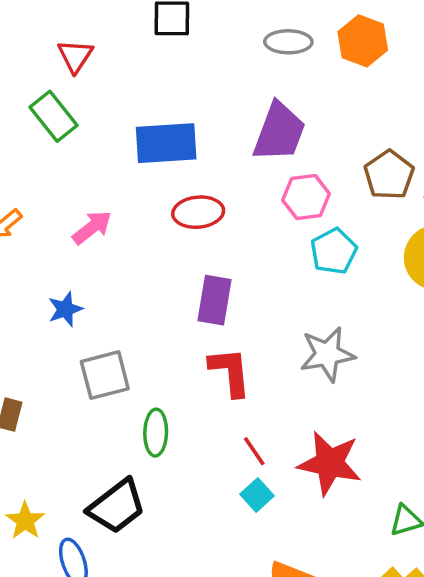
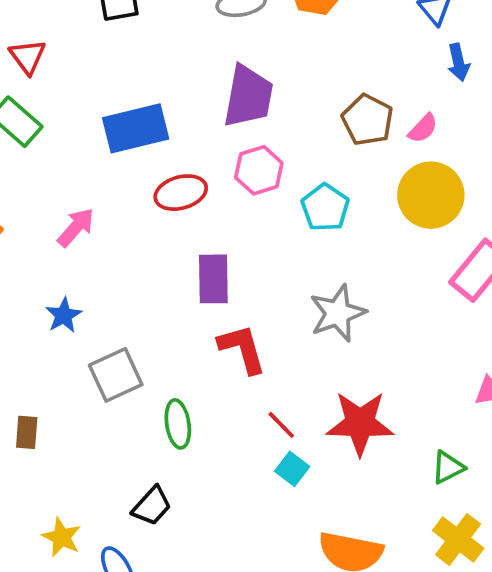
pink hexagon: (306, 197) -> (259, 170), moved
black trapezoid: (117, 506) -> (152, 506), size x0.7

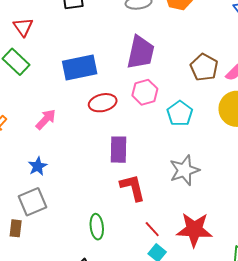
gray square: (116, 375) -> (33, 202), moved

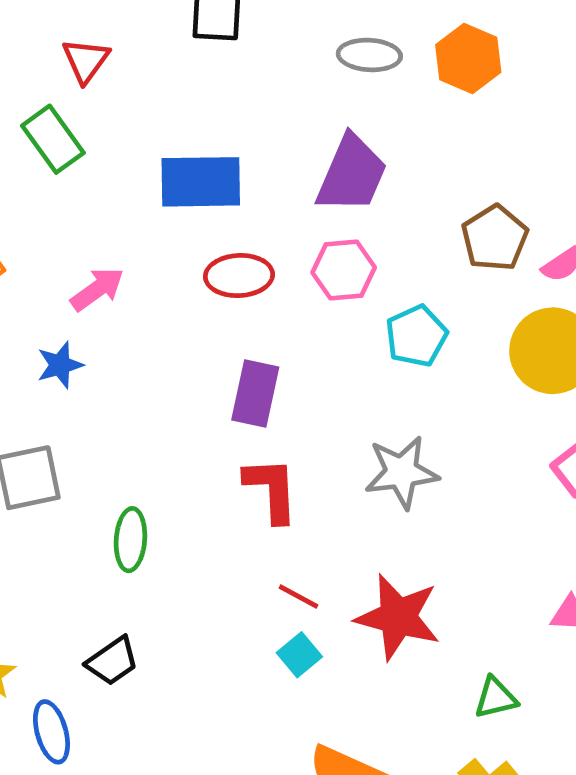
blue star: (38, 166) -> (60, 365), moved
green ellipse: (97, 227) -> (130, 540), moved
red line: (152, 229) -> (298, 597), turned -30

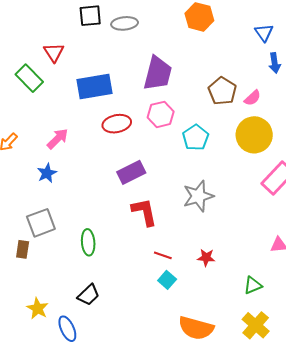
gray ellipse: (369, 55) -> (125, 23), moved
red triangle: (86, 60) -> (54, 52), moved
purple rectangle: (255, 393) -> (131, 172), turned 60
red star: (398, 617) -> (206, 258), size x0.5

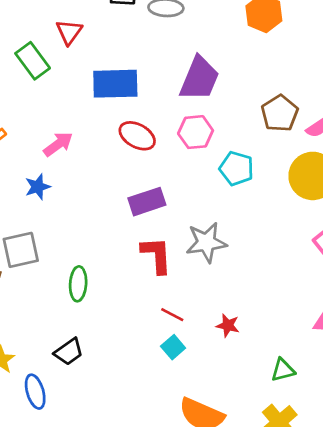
red ellipse: (117, 124) -> (137, 136), turned 32
cyan pentagon: (196, 138) -> (236, 168), turned -30
gray star: (198, 196) -> (206, 242), moved

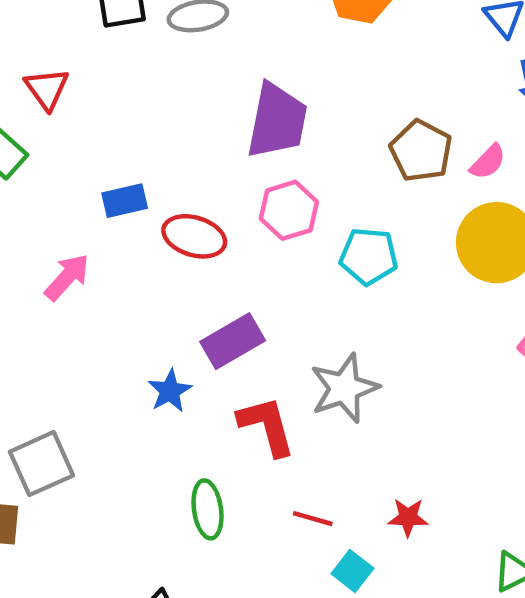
blue rectangle: (115, 84) -> (125, 201), moved, size x0.6
blue star: (38, 187) -> (170, 391), moved
green ellipse: (78, 284) -> (207, 509), moved
cyan square: (173, 347) -> (352, 571), moved

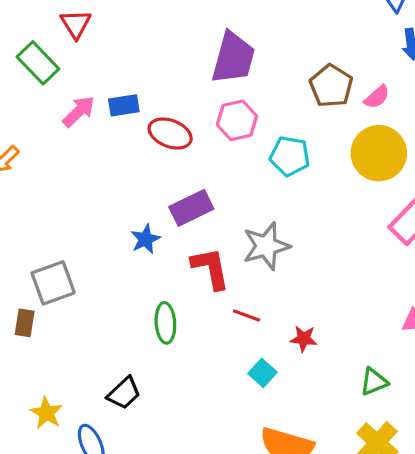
pink arrow: (67, 277) -> (79, 112), moved
red line: (313, 519) -> (247, 316), moved

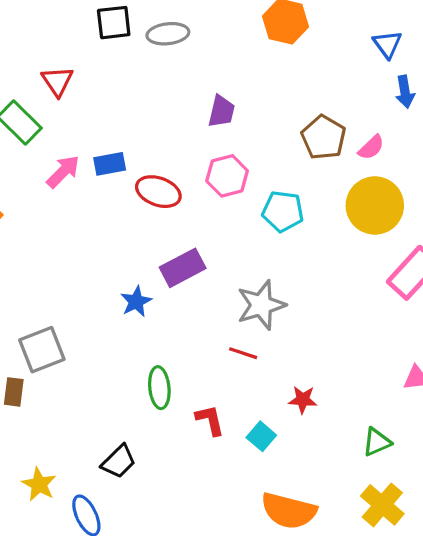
purple trapezoid: (233, 58) -> (221, 111), size x0.6
red L-shape: (211, 268) -> (210, 420), moved, size x0.7
red line: (247, 316) -> (243, 353), moved

